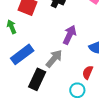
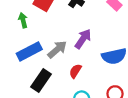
gray arrow: (54, 59) -> (57, 49), moved
red semicircle: (88, 72) -> (75, 71), moved

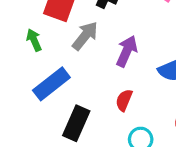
gray arrow: (57, 49) -> (85, 36), moved

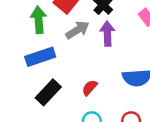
green arrow: (34, 40) -> (39, 20), size x1.5
purple arrow: (127, 51) -> (107, 34), moved, turned -45

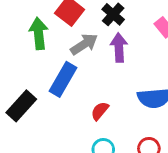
blue rectangle: (40, 57) -> (63, 79), moved, turned -40
black rectangle: (48, 92) -> (21, 106), moved

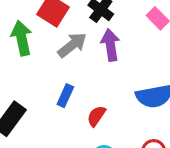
blue rectangle: (63, 79) -> (65, 96), moved, size x0.6

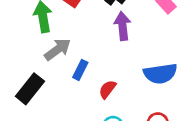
gray arrow: (72, 45) -> (57, 49), moved

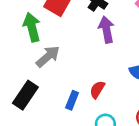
blue rectangle: (80, 70) -> (72, 100), moved

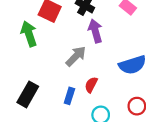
gray arrow: (48, 56) -> (76, 56), moved

